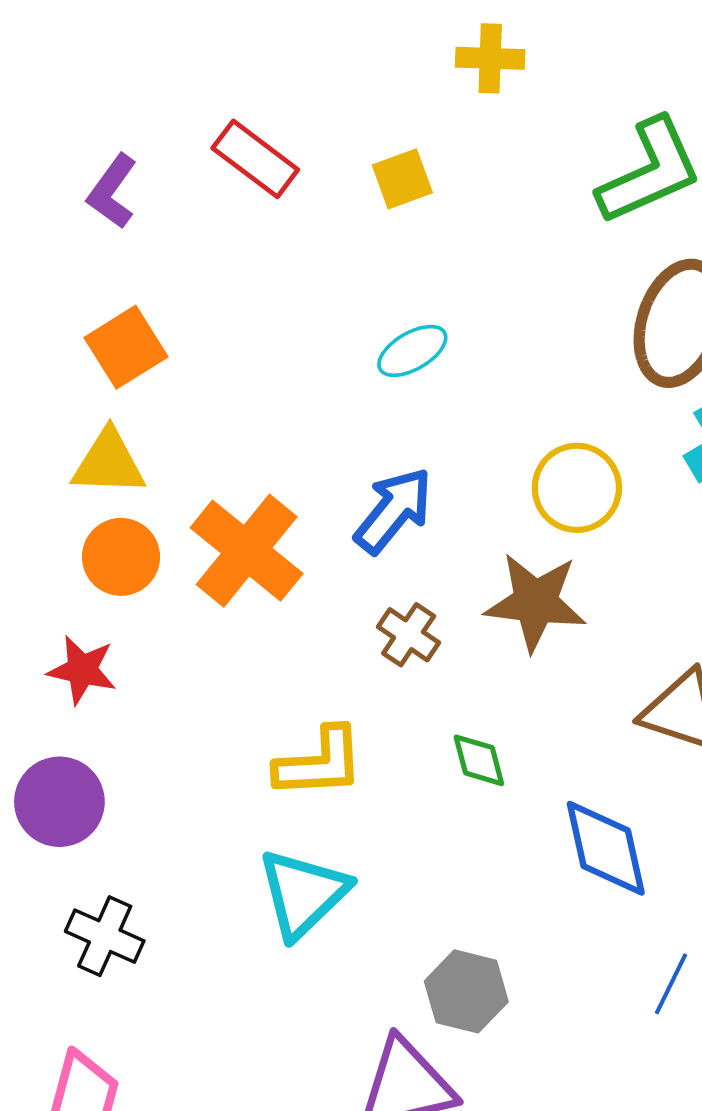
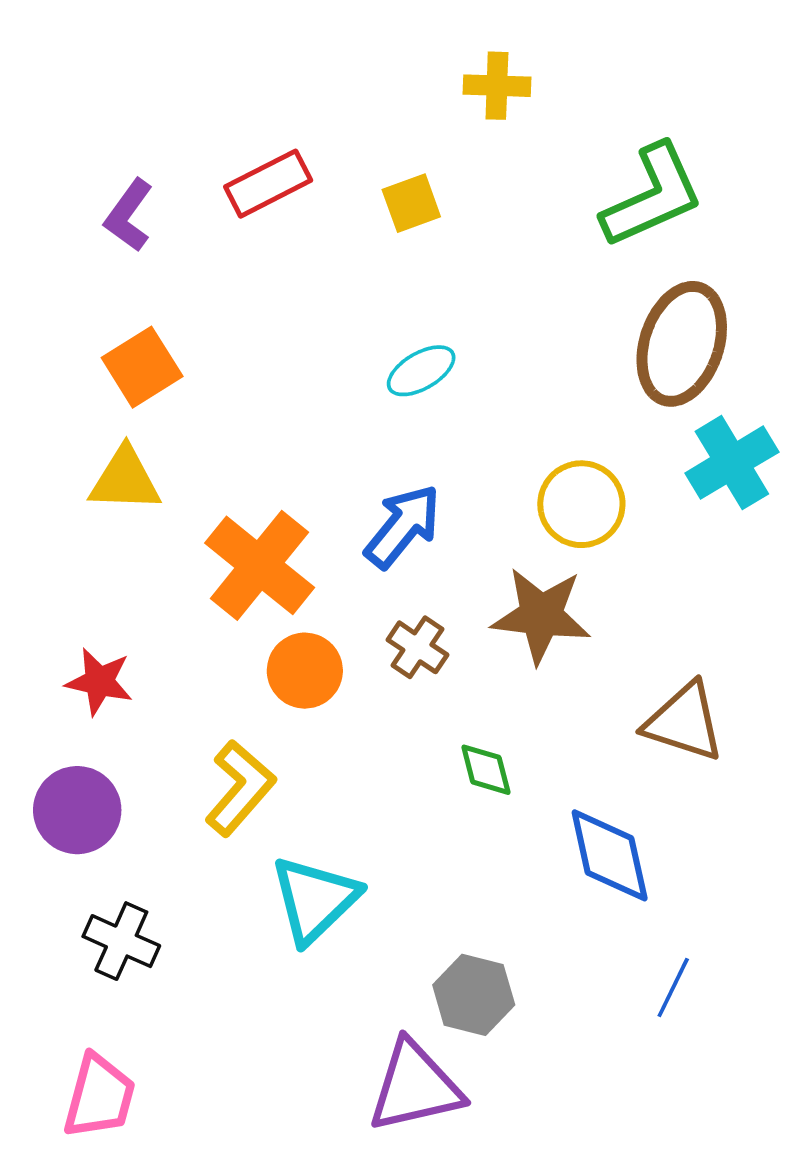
red rectangle: (255, 159) -> (268, 184), turned -64
orange circle: (121, 557) -> (305, 671), moved
yellow L-shape: (319, 763) -> (240, 788), moved, turned -46

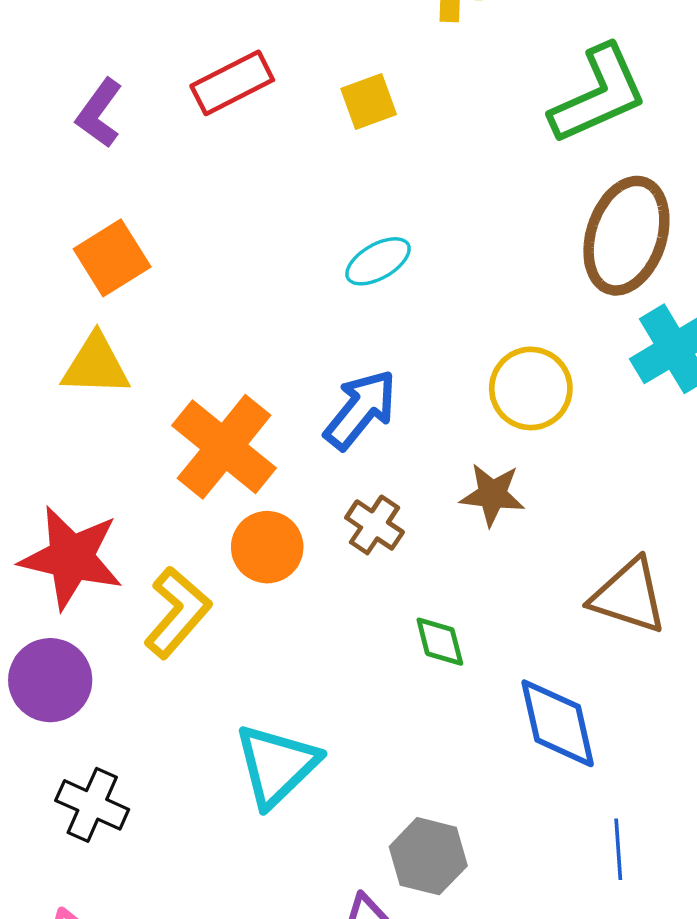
brown star: (541, 616) -> (492, 495), size x0.7
red star: (99, 682) -> (71, 558), size x1.6
yellow L-shape: (240, 788) -> (177, 612), moved
blue line: (673, 988) -> (618, 849), turned -30

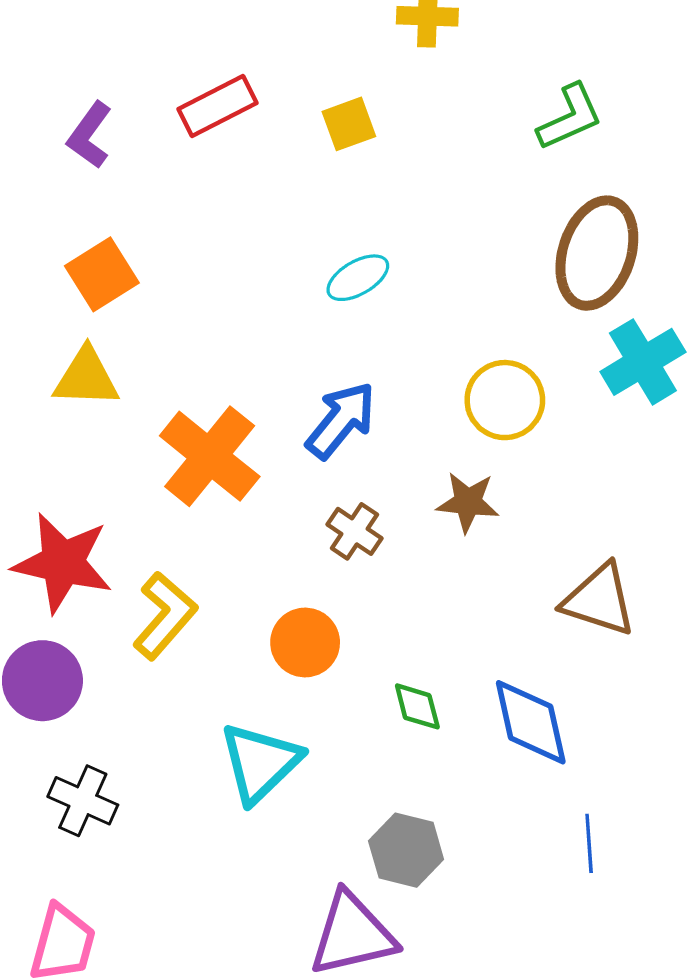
green L-shape: (598, 95) -> (570, 117), size x0.7
orange circle: (267, 547) -> (305, 642), moved
green diamond: (440, 642) -> (417, 706), moved

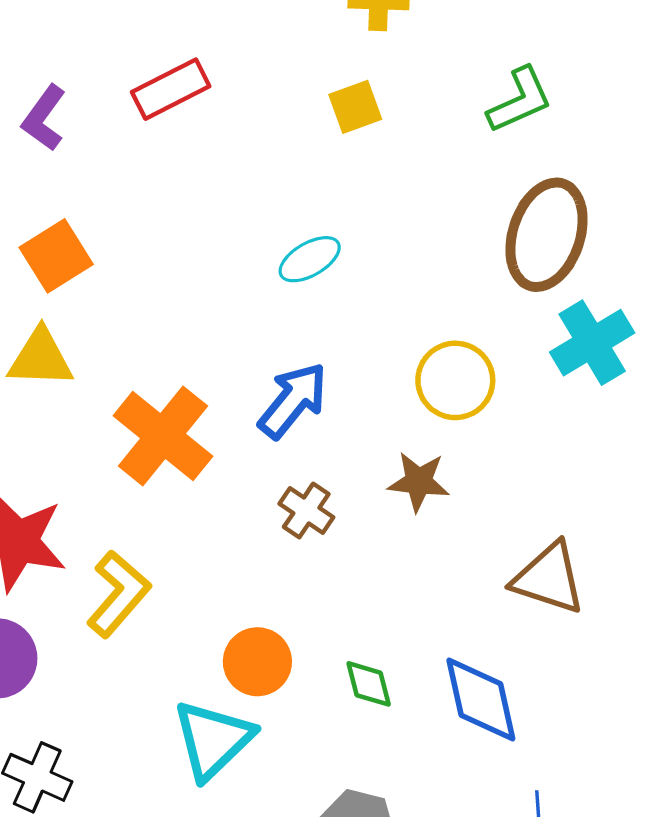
yellow square: (349, 124) -> (355, 107), moved
orange circle: (305, 642) -> (257, 662), moved

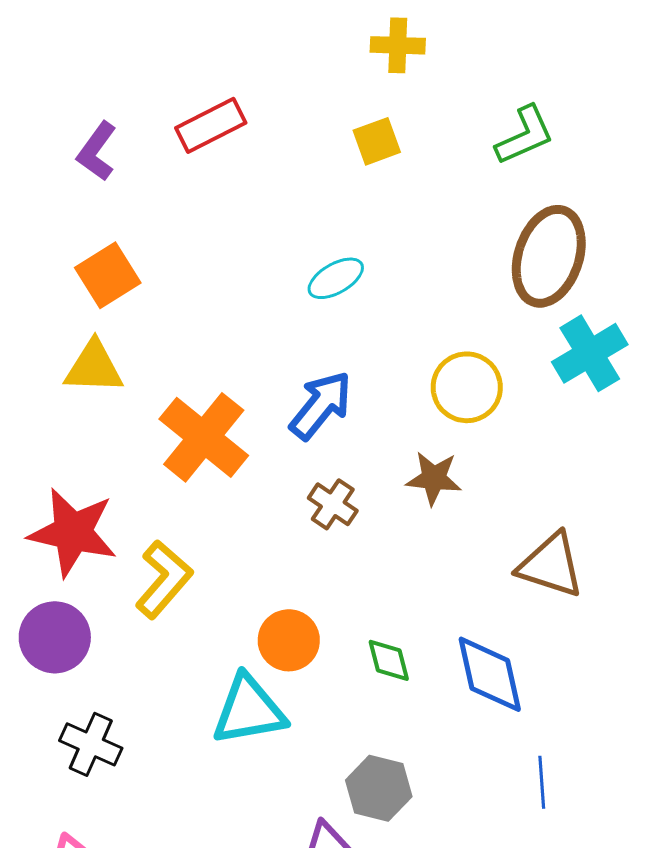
cyan triangle: (213, 740) -> (249, 710), turned 34

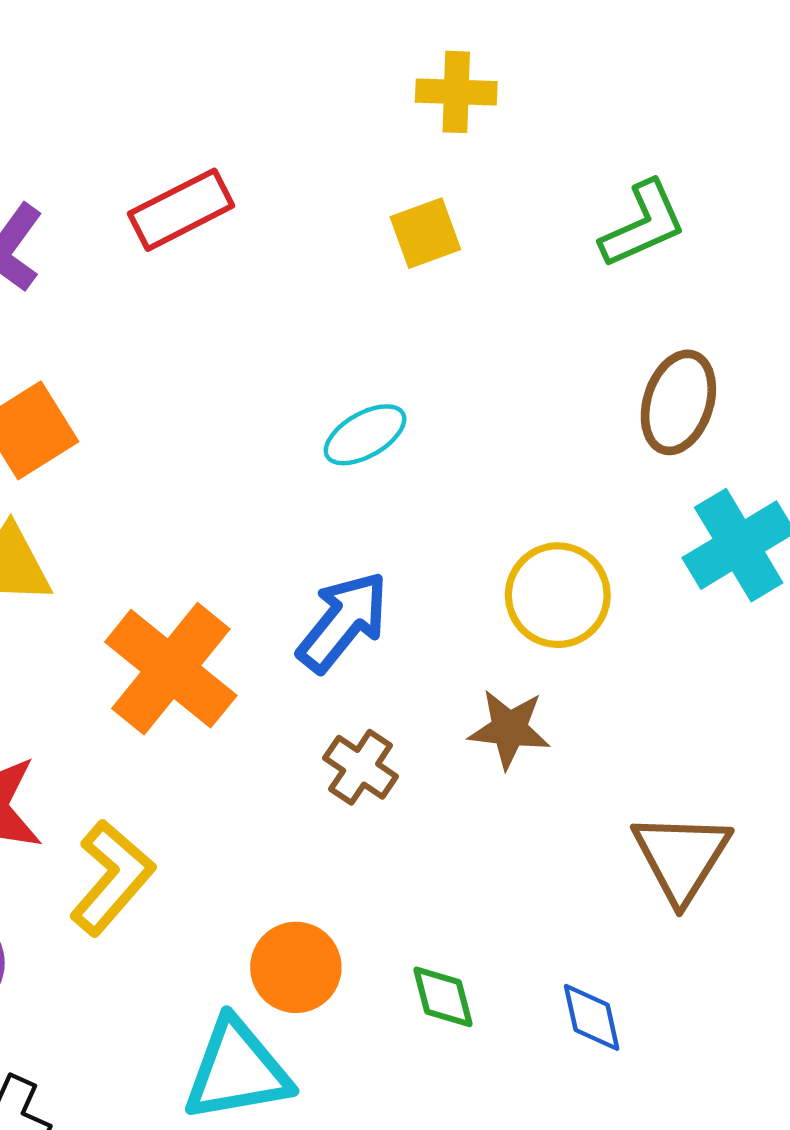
brown ellipse: (549, 256) -> (678, 402), size x0.7
brown triangle: (551, 565) -> (681, 857), turned 44
blue diamond: (490, 674) -> (592, 1017), size x0.6

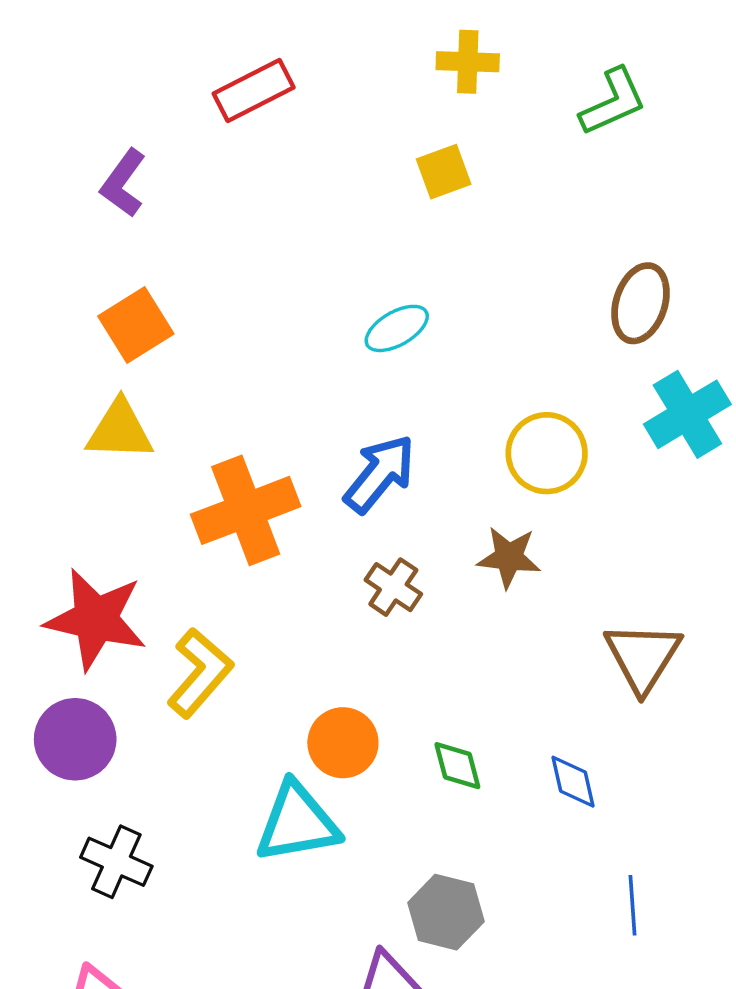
red rectangle: (181, 210) -> (254, 90), moved
green L-shape: (643, 224) -> (613, 102), moved
orange cross: (171, 669) -> (246, 510), turned 30

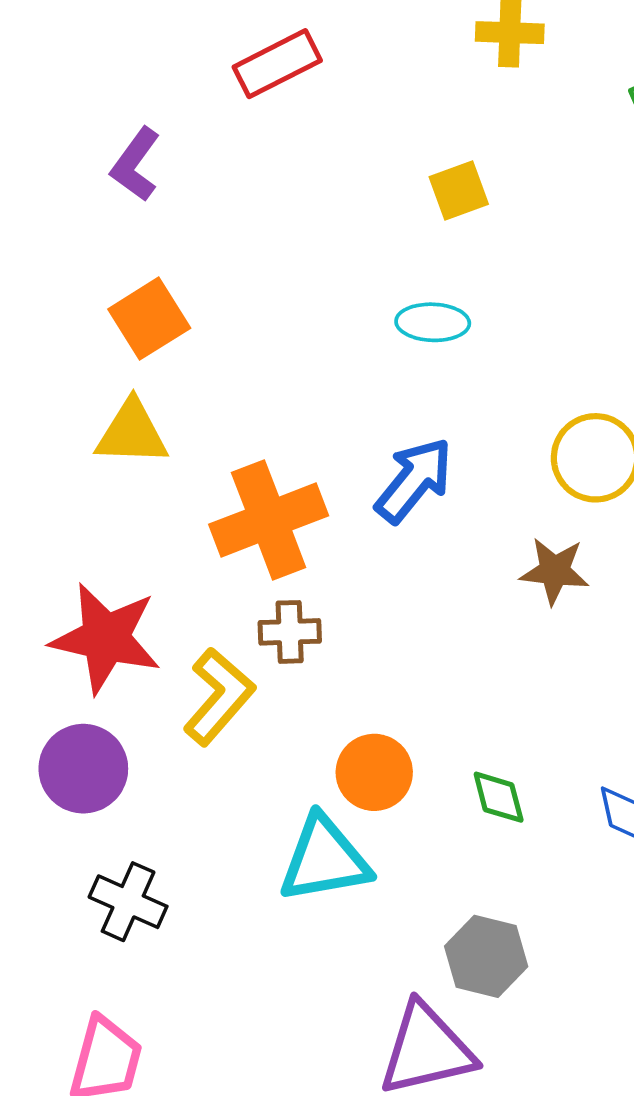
yellow square: (444, 172) -> (459, 191), moved
cyan ellipse: (397, 328) -> (433, 322), turned 32
brown cross: (393, 587) -> (290, 632), moved, turned -36

